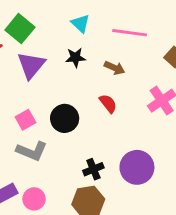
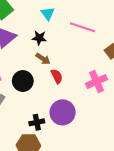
brown arrow: (114, 68) -> (43, 59), moved
purple circle: (137, 167) -> (63, 112), moved

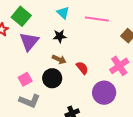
brown arrow: (43, 59) -> (59, 59), moved
purple circle: (63, 112) -> (104, 93), moved

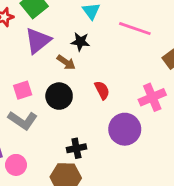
brown arrow: (59, 59) -> (66, 62), moved

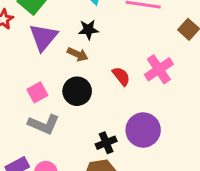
pink cross: (152, 97) -> (159, 69), moved
purple circle: (125, 129) -> (143, 130), moved

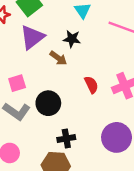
black circle: (77, 91) -> (48, 103), moved
purple circle: (143, 130) -> (117, 137), moved

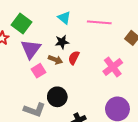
pink square: (17, 83) -> (38, 71), moved
red semicircle: (91, 85) -> (74, 58), moved, turned -112

